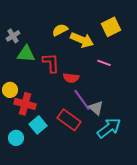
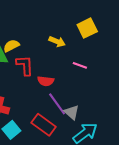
yellow semicircle: (60, 30) -> (11, 46), moved
yellow arrow: (82, 40) -> (57, 42), size x0.7

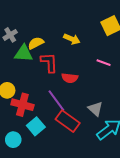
yellow arrow: (57, 42) -> (72, 39), moved
purple line: (57, 104) -> (56, 101), moved

